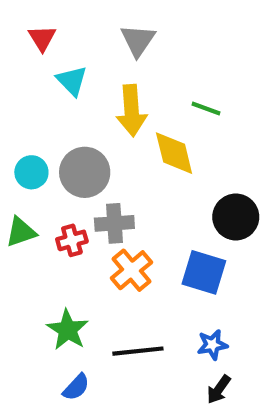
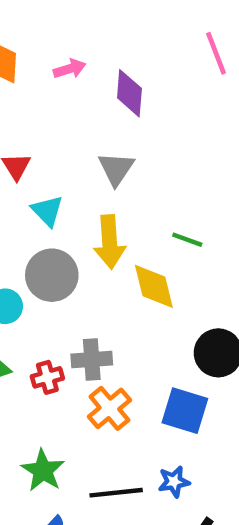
gray circle: (85, 172) -> (52, 275), moved
blue star: (212, 345) -> (174, 482), moved

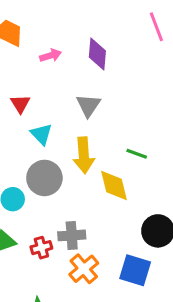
pink arrow: (70, 69) -> (51, 55), moved

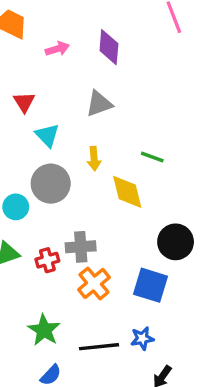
gray triangle: (88, 105) -> (99, 104), turned 36
yellow arrow: (84, 155) -> (94, 159), size x0.6

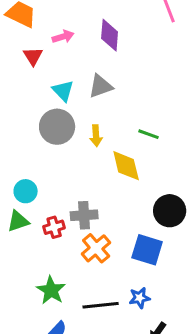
red triangle: (24, 102) -> (33, 56), moved
cyan triangle: (47, 135) -> (63, 91), moved
gray circle: (51, 184) -> (57, 127), moved
cyan circle: (16, 207) -> (26, 191), moved

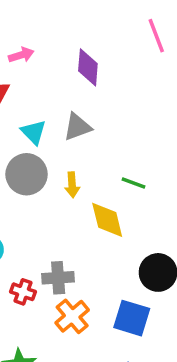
pink arrow: (63, 37) -> (21, 55), moved
red cross: (54, 227) -> (23, 292), turned 35

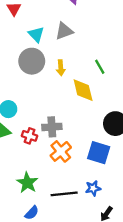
green line: (134, 183) -> (100, 67), turned 40

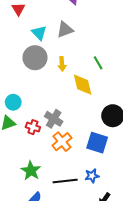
gray cross: (52, 127) -> (54, 119), turned 36

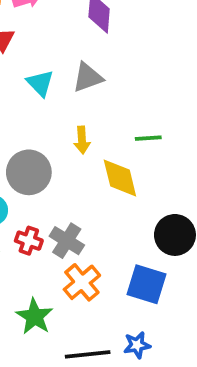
gray circle: (35, 58) -> (29, 172), moved
green line: (98, 63) -> (148, 138), turned -64
red cross: (33, 127) -> (29, 241), moved
green star: (31, 171) -> (35, 317), moved

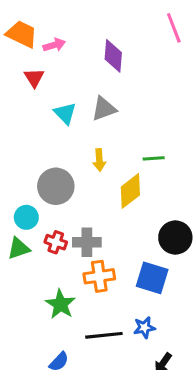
yellow diamond: (120, 178) -> (130, 191), turned 66
gray cross: (67, 241) -> (87, 242), turned -32
orange cross: (82, 282) -> (99, 276), turned 32

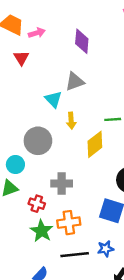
cyan triangle: (65, 113) -> (53, 99), moved
red cross: (56, 242) -> (37, 204), moved
orange cross: (99, 276) -> (69, 223), moved

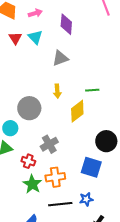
pink arrow: (37, 33) -> (35, 13), moved
cyan triangle: (53, 99) -> (35, 37), moved
gray cross: (62, 183) -> (49, 144), turned -30

